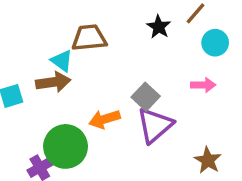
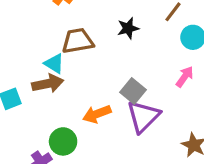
black star: (159, 27) -> (128, 28), moved, turned 30
pink arrow: (203, 85) -> (185, 77), turned -50
green circle: (66, 146) -> (63, 141), size x0.7

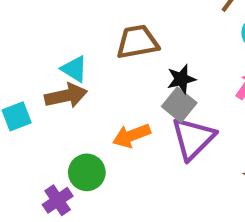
black star: (128, 28) -> (181, 79), moved
brown trapezoid: (78, 41) -> (137, 42), moved

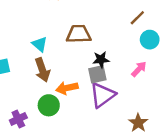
brown arrow: (66, 96) -> (42, 70), moved, turned 75
gray square: (179, 105) -> (97, 74), turned 30
green circle: (87, 172) -> (49, 105), moved

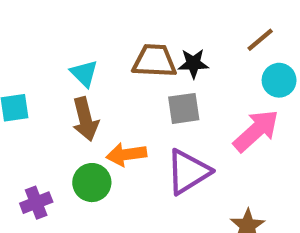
black star: (101, 60) -> (193, 63), moved
pink arrow: (139, 69) -> (256, 131), size x1.6
gray square: (97, 74) -> (184, 108), moved

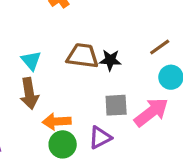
gray square: (184, 108) -> (116, 105), moved
purple triangle: (188, 172) -> (100, 138), size x0.7
green circle: (92, 183) -> (63, 144), moved

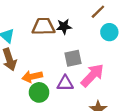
pink arrow: (151, 112) -> (92, 75), moved
purple triangle: (100, 138) -> (65, 83), turned 36

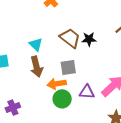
brown trapezoid: (43, 27) -> (70, 38), turned 35
gray square: (73, 58) -> (68, 68), moved

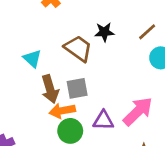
black star: (89, 39) -> (104, 32), moved
brown arrow: (37, 67) -> (50, 89), moved

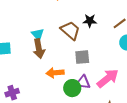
gray square: (77, 88) -> (82, 57), moved
brown arrow: (50, 89) -> (39, 49), moved
green circle: (70, 131) -> (72, 88), moved

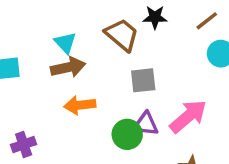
brown arrow: (39, 49) -> (68, 67), turned -90
orange arrow: (55, 73) -> (80, 105), moved

